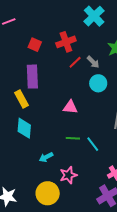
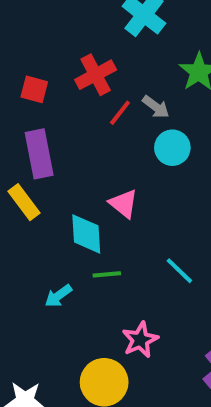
pink triangle: (70, 107) -> (124, 204), turned 42
cyan diamond: (24, 128) -> (86, 234), moved
green line: (73, 138) -> (107, 274), moved
cyan arrow: (46, 157) -> (58, 296), moved

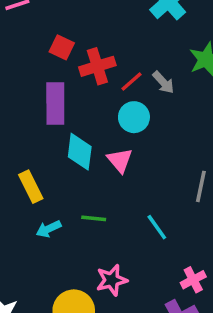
red cross: (96, 75) -> (97, 66), moved
cyan circle: (172, 148) -> (134, 117), moved
yellow rectangle: (24, 202) -> (31, 187), moved
cyan diamond: (86, 234) -> (80, 152), moved

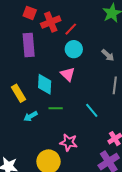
gray arrow: (163, 82) -> (108, 55), moved
cyan diamond: (80, 152) -> (45, 84), moved
pink star: (112, 280) -> (69, 142), turned 30

